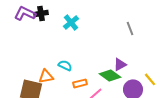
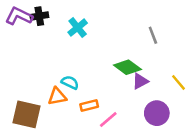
green diamond: (110, 75) -> (127, 67), moved
orange triangle: (46, 76) -> (57, 97), moved
yellow line: (150, 79) -> (178, 82), moved

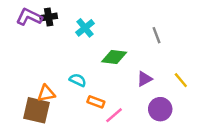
green diamond: (127, 67) -> (114, 57), moved, turned -30
orange triangle: (57, 97) -> (46, 93), moved
orange rectangle: (89, 105) -> (96, 102), turned 35

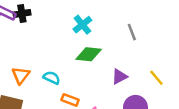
cyan cross: (85, 28) -> (82, 25), moved
orange triangle: (46, 93) -> (21, 75), moved, turned -42

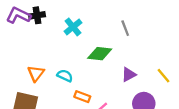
cyan cross: (82, 25) -> (73, 27), moved
gray line: (132, 32) -> (125, 28), moved

